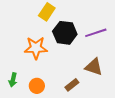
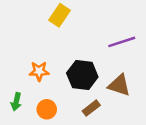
black hexagon: (65, 33) -> (82, 75), moved
orange star: (36, 48) -> (39, 71), moved, size x0.7

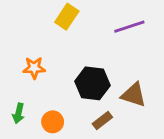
purple line: (122, 42) -> (129, 27), moved
orange star: (39, 71) -> (34, 68), moved

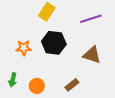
black hexagon: (92, 83) -> (54, 43), moved
brown triangle: (134, 95) -> (92, 55), moved

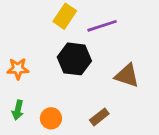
purple line: (91, 19) -> (102, 26), moved
orange star: (24, 48) -> (18, 69), moved

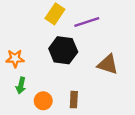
green arrow: (18, 110) -> (21, 86), moved
brown rectangle: (99, 117) -> (74, 100), moved, turned -49

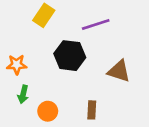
yellow rectangle: (55, 14) -> (44, 15), moved
brown rectangle: (74, 100) -> (92, 110), moved

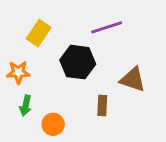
yellow rectangle: (44, 15) -> (39, 33), moved
brown rectangle: (92, 110) -> (102, 105), moved

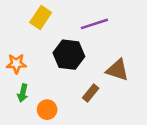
yellow rectangle: (39, 33) -> (41, 18), moved
brown rectangle: (102, 105) -> (91, 93), turned 36

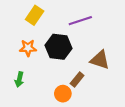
orange star: (16, 64) -> (28, 48), moved
orange circle: (47, 110) -> (63, 94), moved

